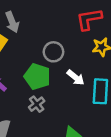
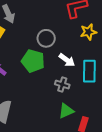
gray cross: (37, 104) -> (62, 85), moved, turned -32

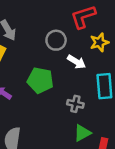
gray circle: (46, 38) -> (56, 40), moved
white arrow: (67, 60) -> (76, 62), moved

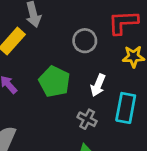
white arrow: (76, 62) -> (98, 85), moved, turned 66

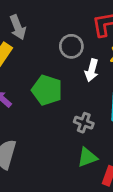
white arrow: (98, 85) -> (92, 70), moved

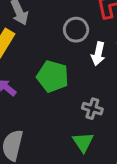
green triangle: (87, 157) -> (83, 142), moved, turned -40

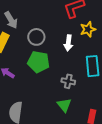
gray circle: (76, 30) -> (36, 37), moved

